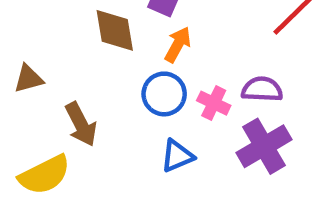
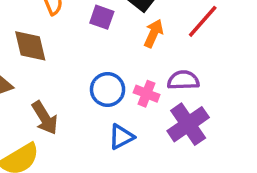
brown diamond: (115, 30) -> (30, 46), moved
orange arrow: (178, 45) -> (154, 33), moved

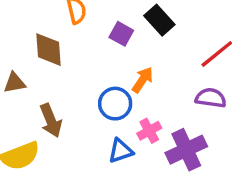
orange arrow: (154, 33) -> (143, 80), moved
purple semicircle: (183, 80) -> (211, 98), moved
pink cross: (147, 94) -> (149, 131), moved, turned 30

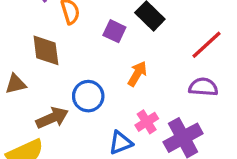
blue circle: (115, 104) -> (88, 96), moved
brown arrow: (51, 121) -> (52, 118), turned -88

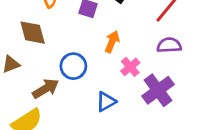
pink cross: (147, 122) -> (130, 67), moved

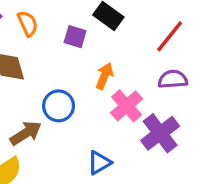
pink cross: (130, 67) -> (127, 106), size x1.4
blue triangle: (106, 102) -> (99, 163), moved

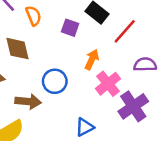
red line: (170, 36) -> (125, 31), moved
brown arrow: (26, 133) -> (28, 102), turned 35

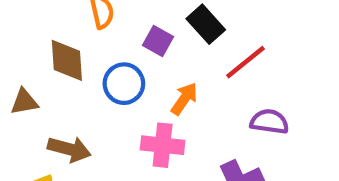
blue circle: (55, 81) -> (124, 84), moved
pink cross: (108, 84) -> (163, 145), moved, turned 35

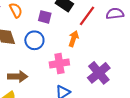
orange arrow: (184, 99) -> (74, 39), moved
purple semicircle: (269, 122) -> (115, 14), moved

